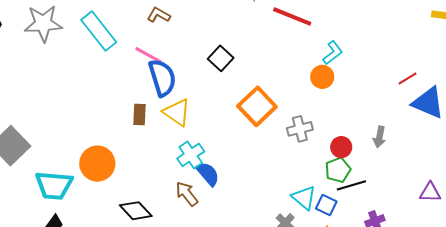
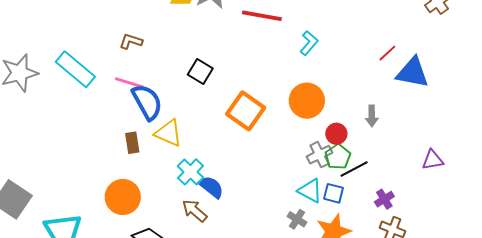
orange circle: (322, 77) -> (307, 101), moved, size x1.5
gray cross: (300, 129) -> (319, 155), moved
orange circle: (97, 164) -> (123, 197), moved

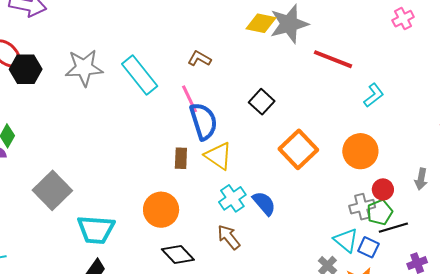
pink line: (129, 83) -> (190, 99), turned 36
blue semicircle: (211, 187) -> (264, 203), moved

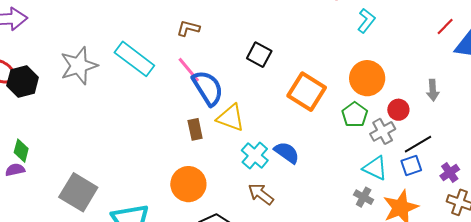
green pentagon: (380, 212) -> (355, 115), moved
blue square: (368, 247) -> (411, 165), moved, turned -30

